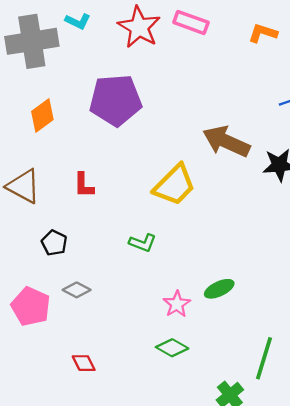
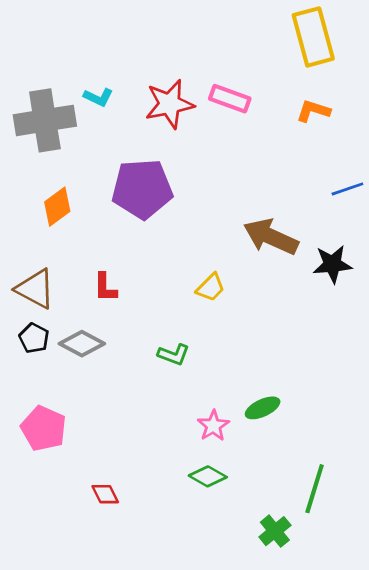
red star: (139, 27) -> (170, 104), turned 30
yellow trapezoid: (174, 185) -> (211, 287), size x0.6
black pentagon: (54, 243) -> (34, 338), moved
gray diamond: (77, 290) -> (82, 344), moved, size x1.4

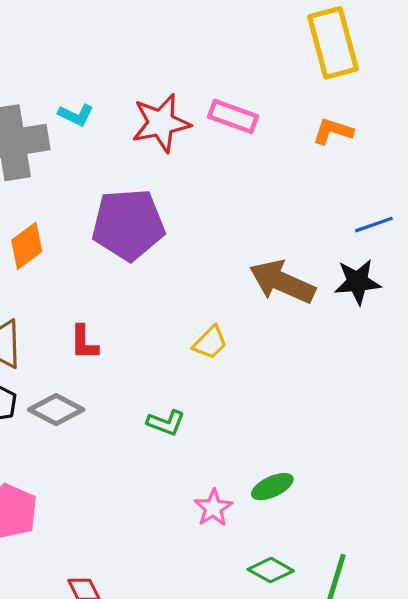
black star: (332, 264) -> (357, 282), moved
green diamond: (208, 476) -> (271, 570), moved

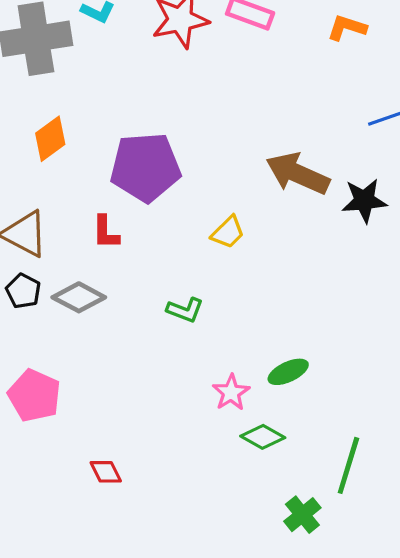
purple pentagon: (128, 225) -> (145, 167), moved
black star: (357, 282) -> (364, 201), moved
green diamond: (271, 570) -> (263, 437), moved

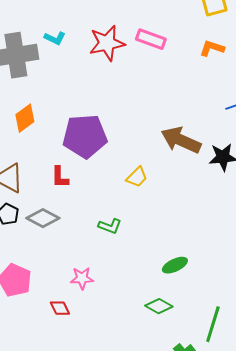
pink star: (231, 392) -> (82, 278), moved, turned 30
red diamond: (106, 472) -> (60, 308), moved

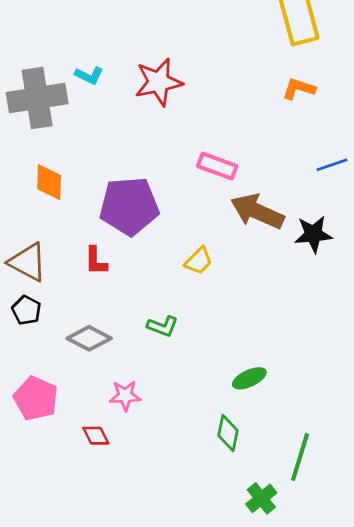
pink rectangle: (151, 39) -> (217, 166), moved
orange diamond: (25, 118) -> (49, 182), turned -52
gray diamond: (43, 218) -> (89, 338), moved
green diamond: (159, 306) -> (228, 433), turned 72

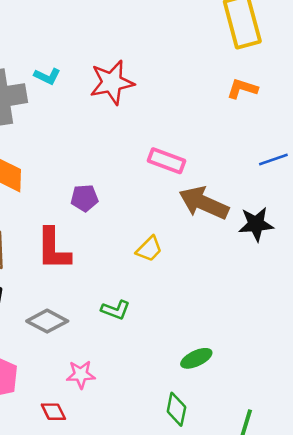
purple pentagon: (129, 206) -> (84, 198), size x0.5
red L-shape: (96, 261) -> (53, 249), size x1.6

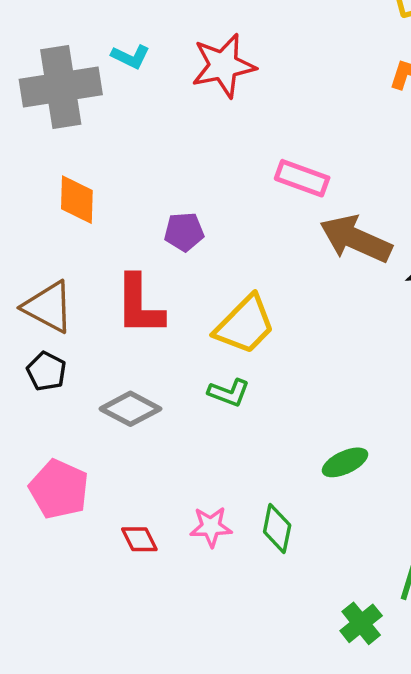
yellow trapezoid: (149, 249) -> (245, 325), moved, size x1.6
pink star: (81, 374) -> (211, 527), moved
green diamond: (176, 409) -> (277, 529), moved

